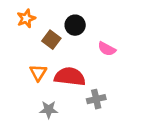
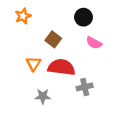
black circle: (75, 25) -> (83, 17), moved
brown square: (51, 40) -> (53, 39), moved

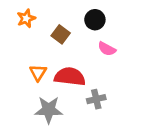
brown square: (53, 39) -> (61, 34), moved
gray star: (43, 96) -> (49, 110), size x1.5

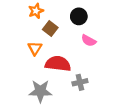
orange star: (26, 18) -> (36, 11), moved
orange triangle: (38, 73) -> (35, 48), moved

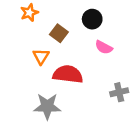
orange star: (36, 11) -> (29, 13), moved
gray cross: (80, 82) -> (119, 92), moved

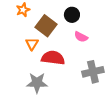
brown square: (59, 33) -> (46, 26), size x1.5
gray cross: (119, 92) -> (93, 72), size x1.5

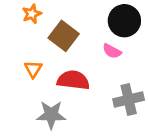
black circle: (72, 15) -> (124, 21), moved, size x1.5
orange triangle: (32, 44) -> (33, 69), moved

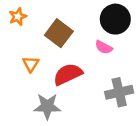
orange star: (32, 14) -> (18, 17), moved
red semicircle: (73, 80) -> (68, 74), turned -32

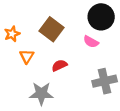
orange star: (18, 17) -> (12, 34), moved
red semicircle: (68, 74) -> (59, 65), size x0.6

